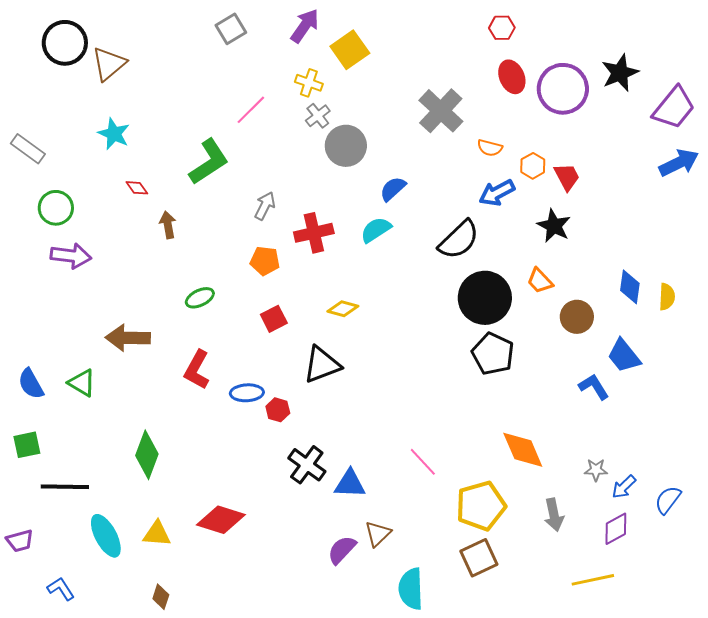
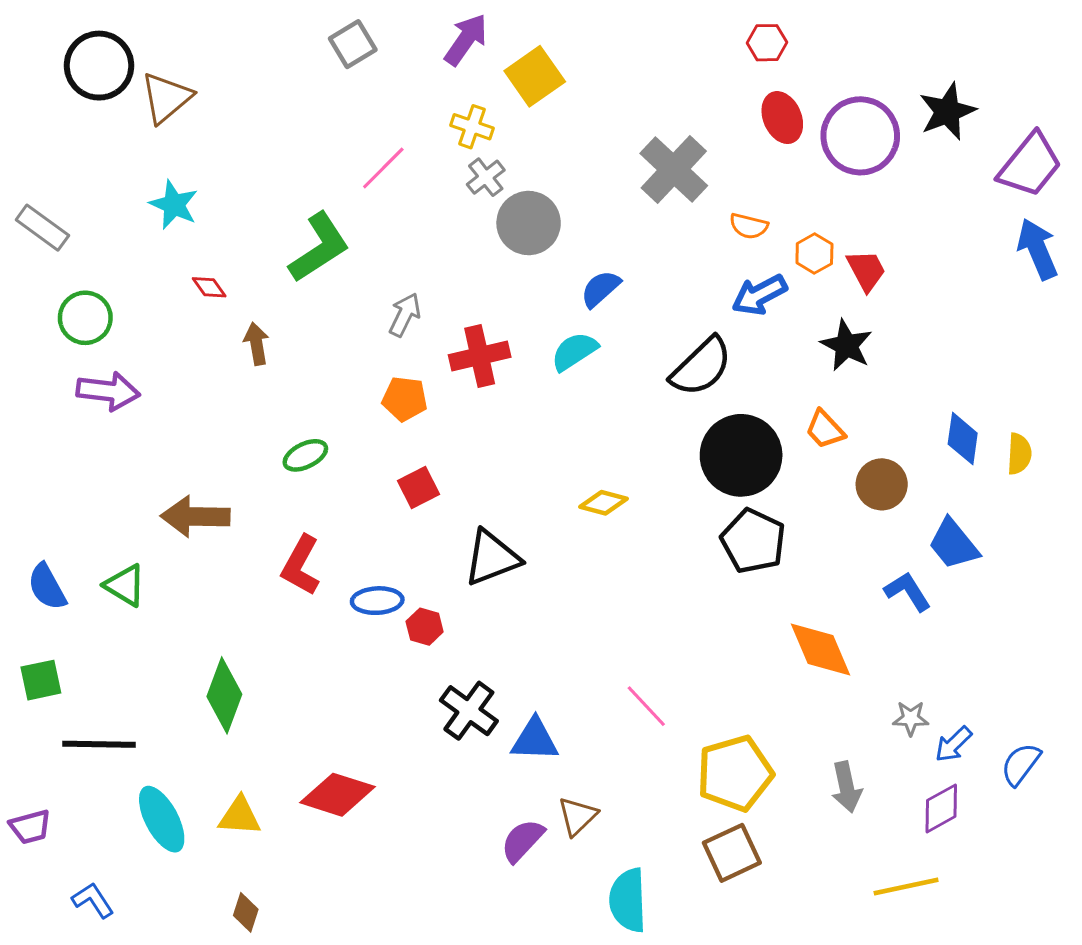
blue arrow: (679, 163) -> (1038, 249), turned -87
yellow diamond: (343, 309) -> (603, 503), moved
orange diamond: (523, 450) -> (821, 649), moved

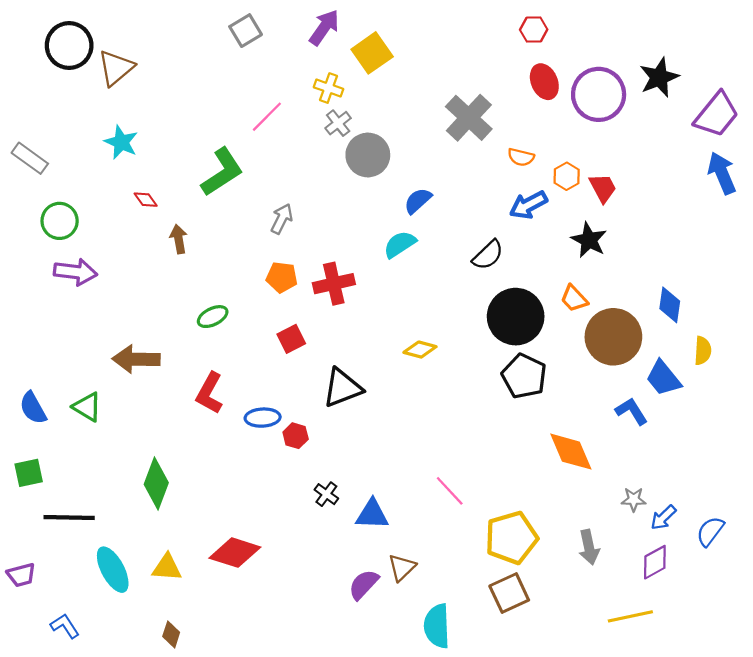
red cross: (480, 356) -> (334, 284), moved
black semicircle: (701, 367) -> (488, 255), size x0.7
yellow semicircle: (1019, 454) -> (703, 351), moved
brown circle: (882, 484) -> (613, 337), size x1.6
black cross: (469, 711) -> (326, 494), size x0.6

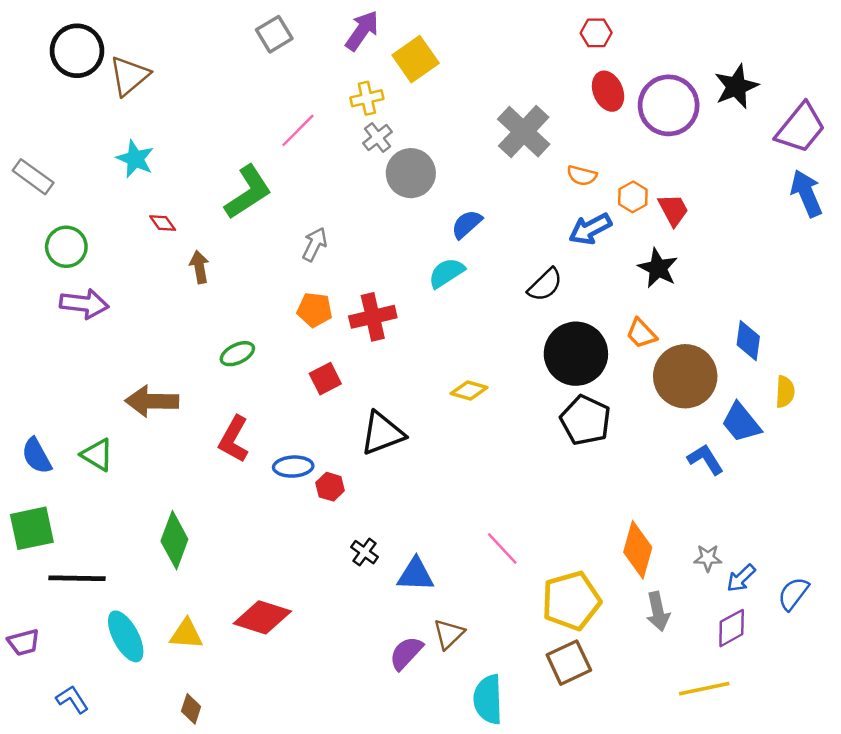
yellow cross: (329, 88) -> (367, 98), turned -32
orange diamond: (571, 452) -> (638, 550), moved, turned 39
green square: (29, 473) -> (32, 528), size x1.4

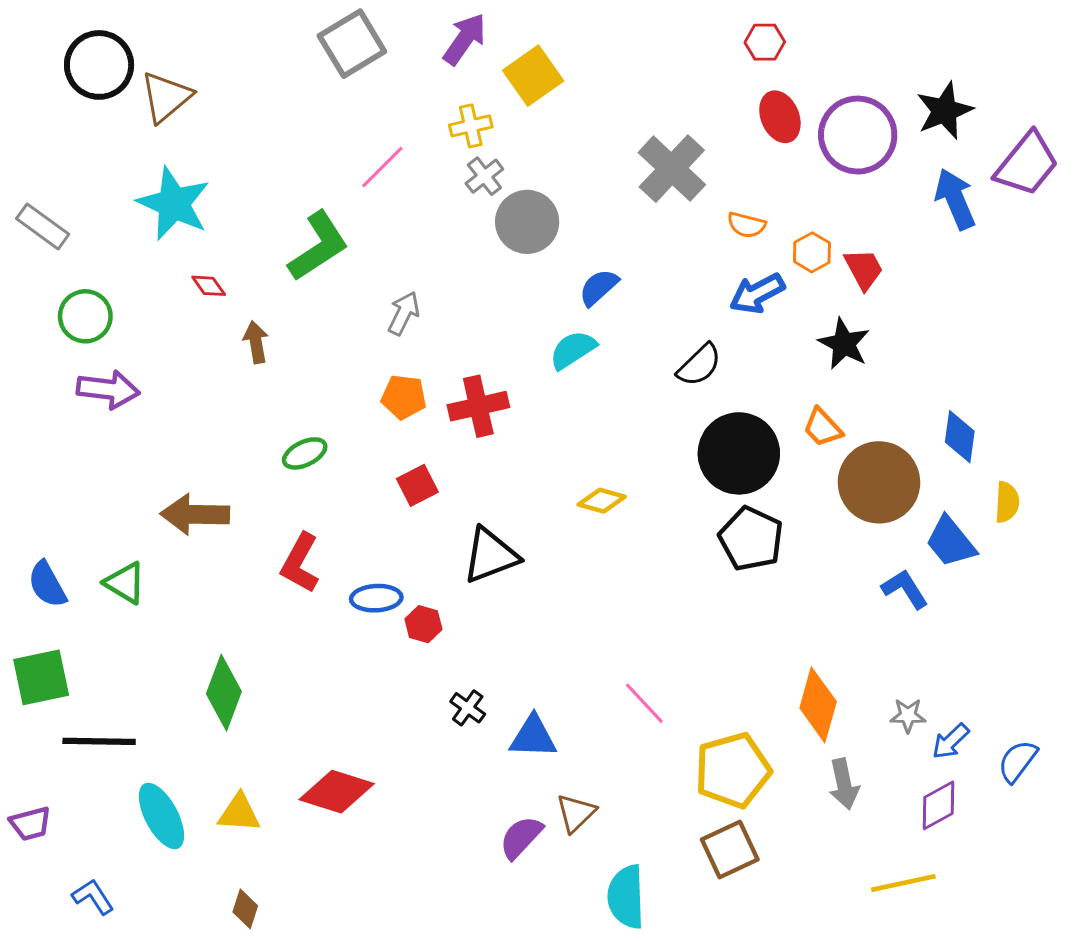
gray square: (274, 34) -> (352, 44), size x1.4
cyan star: (135, 159) -> (174, 204), size x1.5
blue arrow: (806, 193) -> (955, 199), moved

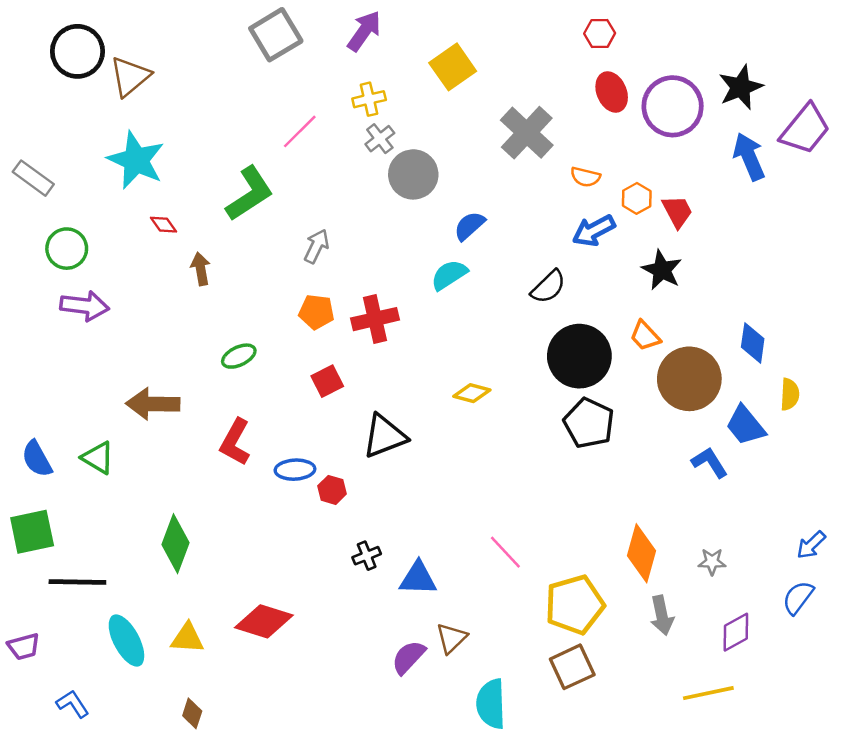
yellow square: (533, 76) -> (453, 67), moved
black cross: (468, 708) -> (367, 556), turned 32
blue arrow: (951, 741) -> (811, 545), moved

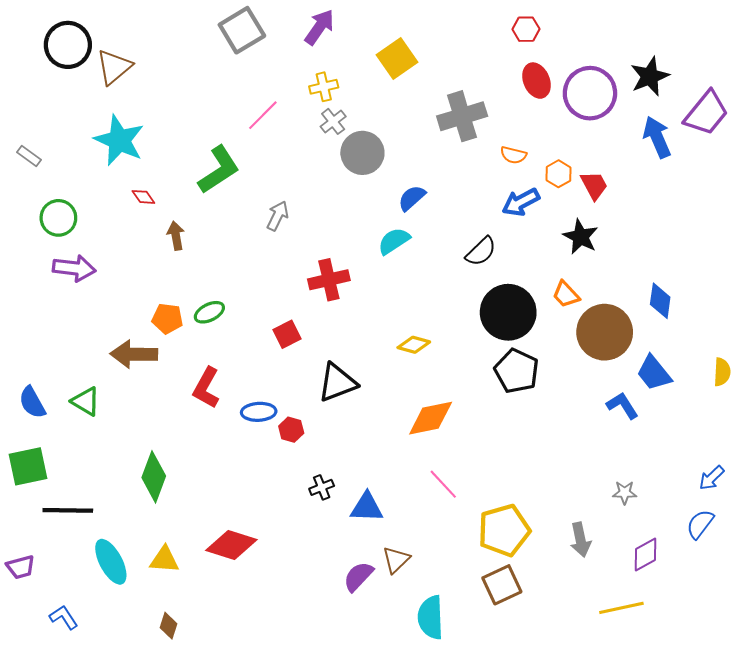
gray cross: (527, 133) -> (462, 116), turned 30
gray rectangle: (33, 178) -> (29, 156), size x0.7
orange pentagon: (316, 312) -> (167, 319), moved
yellow semicircle: (790, 394) -> (722, 372), moved
orange diamond: (642, 553) -> (431, 418), moved, turned 63

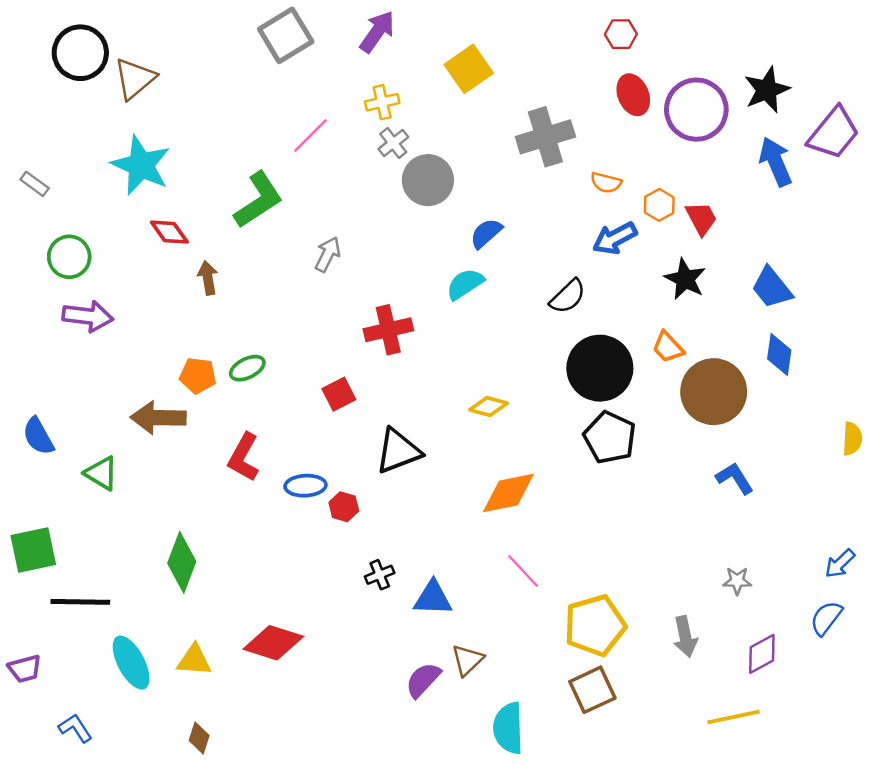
red diamond: (143, 197) -> (169, 232), size x1.4
blue trapezoid: (654, 373) -> (772, 288), moved
blue semicircle: (32, 402) -> (38, 436), moved

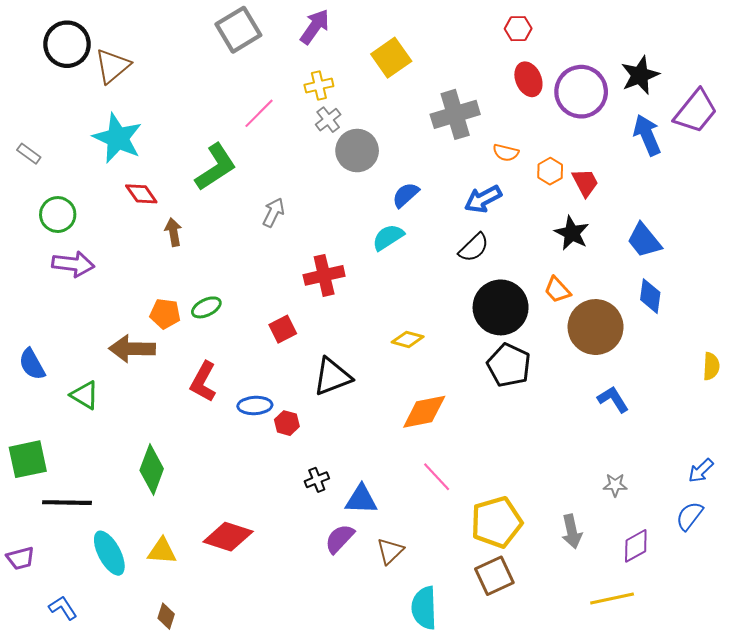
blue arrow: (615, 238) -> (483, 199), moved
purple semicircle: (423, 680) -> (340, 539), moved

